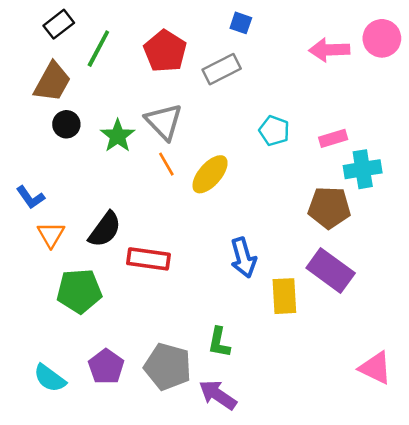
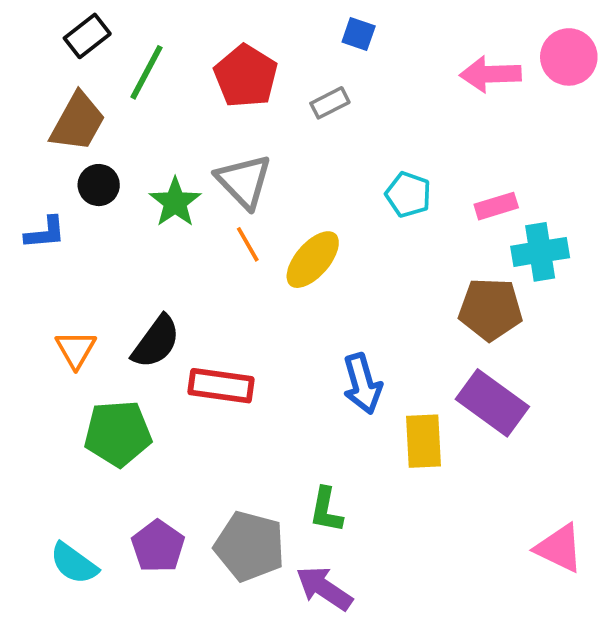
gray rectangle: (222, 69) -> (330, 103), size x0.7
blue L-shape: (30, 197) -> (45, 233), moved, turned -60

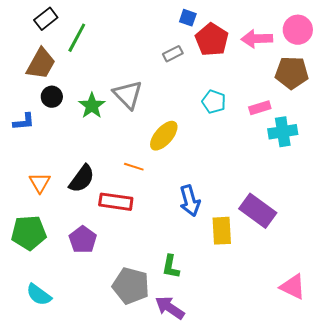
red pentagon: (246, 76) -> (212, 40), moved
orange line: (248, 244) -> (134, 167), moved, turned -42
brown pentagon: (490, 309) -> (292, 73), moved
green pentagon: (118, 433) -> (29, 233), moved
purple pentagon: (158, 546) -> (83, 240), moved

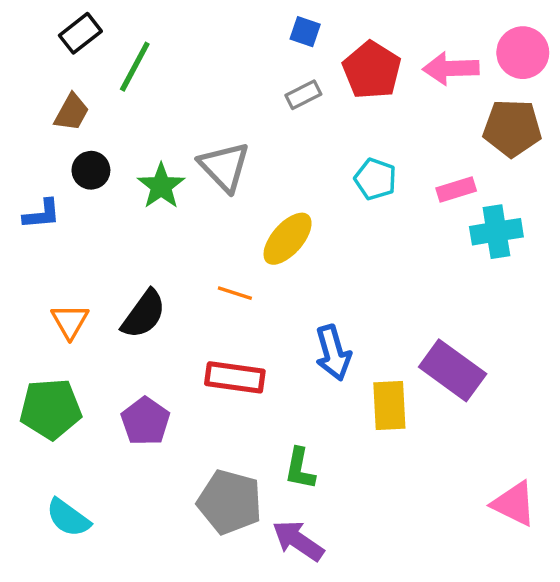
blue square: (188, 18) -> (305, 32), moved
brown trapezoid: (41, 64) -> (72, 112), size x0.7
red rectangle: (116, 202) -> (235, 377), moved

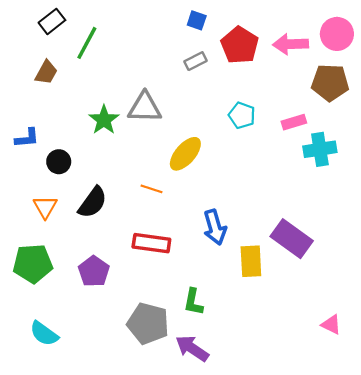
gray triangle: (224, 167) -> (145, 107), turned -45
black circle: (91, 170) -> (59, 162), moved
pink triangle: (514, 504) -> (331, 325), size x0.7

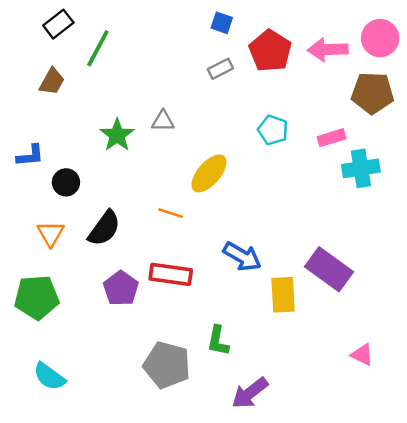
gray triangle: (145, 107) -> (163, 121), size x0.6
blue arrow: (215, 227) -> (242, 256), turned -44
purple pentagon: (94, 271) -> (121, 288), moved
pink triangle: (331, 325) -> (362, 355), moved
purple arrow: (192, 348) -> (250, 393), moved, turned -72

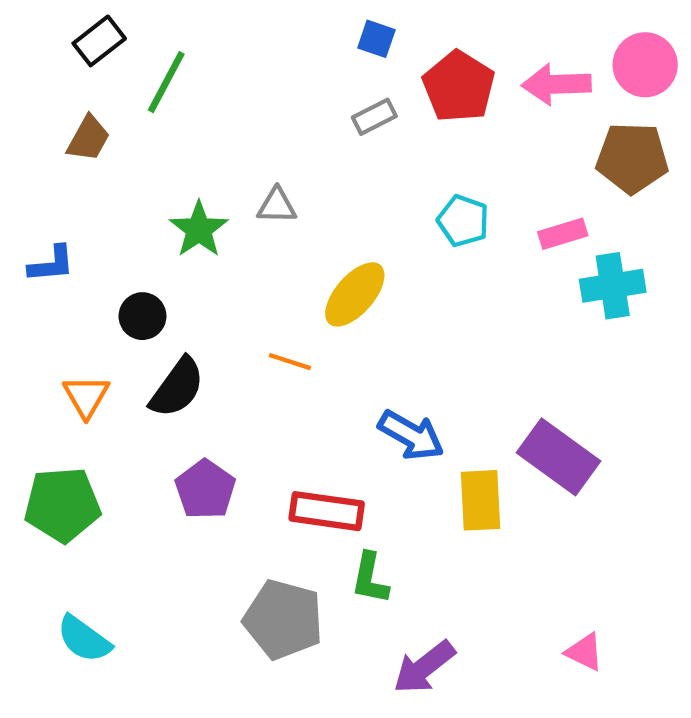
black circle: (66, 182) -> (142, 316), moved
red rectangle: (171, 274) -> (327, 511), moved
pink triangle: (362, 355) -> (584, 652), moved

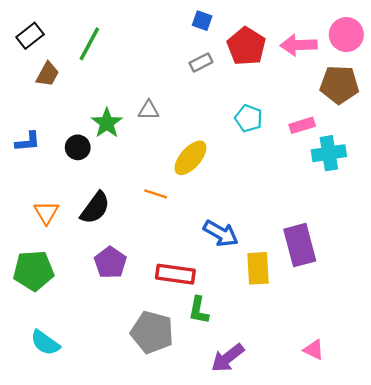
black rectangle: (99, 41) -> (30, 36), moved
black circle: (142, 316) -> (78, 147), moved
purple rectangle: (558, 457) -> (300, 245), turned 39

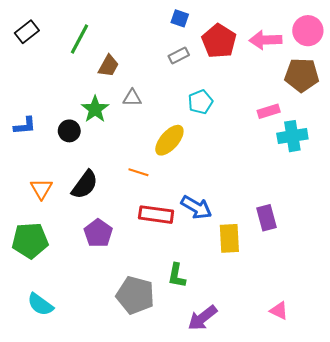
brown trapezoid: (47, 74) -> (108, 66), moved
cyan pentagon: (249, 118) -> (200, 102), moved, turned 30
purple rectangle: (300, 245) -> (267, 218), size x0.7
red rectangle: (175, 274) -> (156, 215), moved

